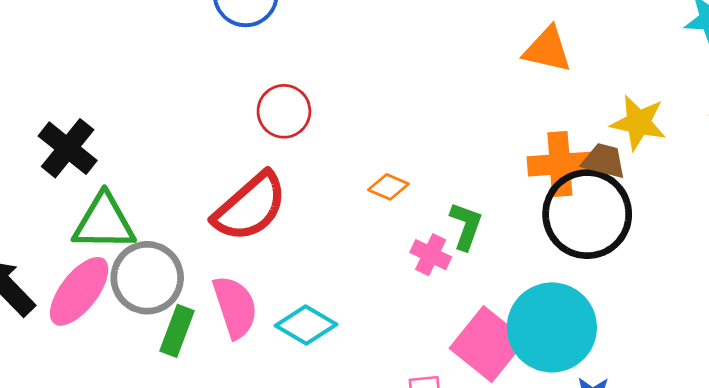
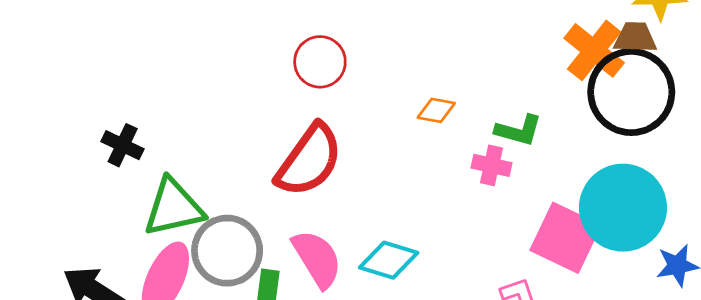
black cross: (68, 148) -> (123, 145), size x0.7
orange cross: (560, 164) -> (594, 50), turned -34
green L-shape: (466, 226) -> (519, 130), turned 99

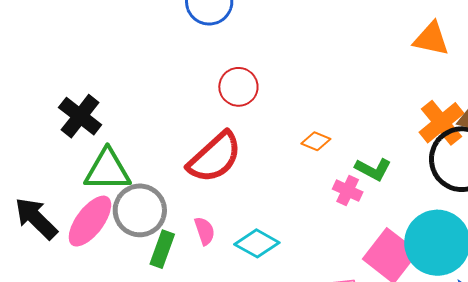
black cross: (123, 145) -> (80, 116), size x1.4
pink semicircle: (317, 259) -> (205, 231), size x0.6

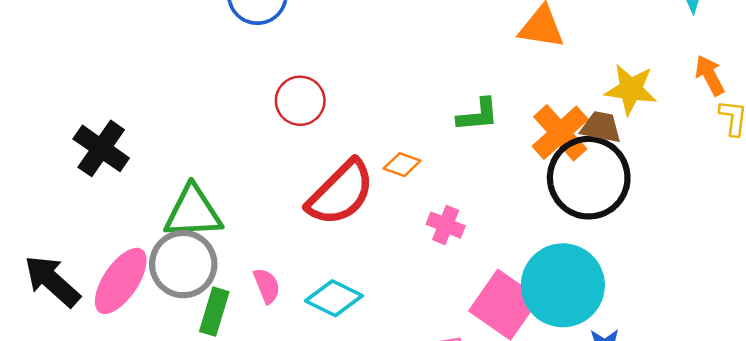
red semicircle: (215, 157) -> (341, 193), moved
green L-shape: (373, 169) -> (478, 115), moved, turned -30
green triangle: (107, 170) -> (193, 212), moved

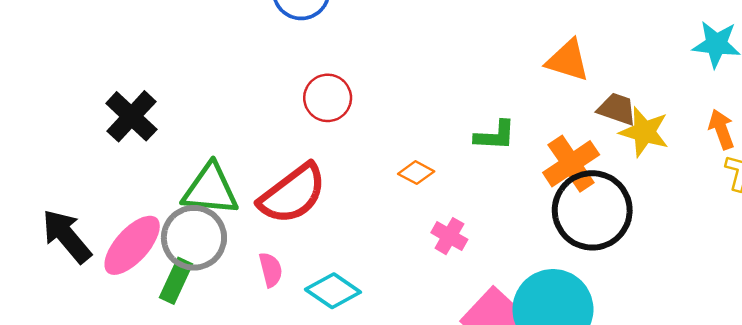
brown trapezoid: (601, 127) -> (617, 109), moved
red semicircle: (341, 193) -> (293, 194), moved
green rectangle: (214, 312) -> (176, 281), moved

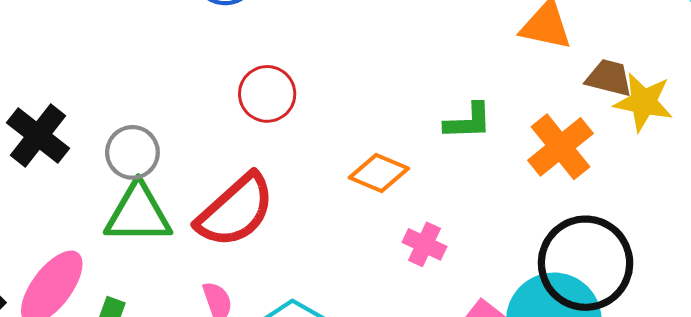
orange diamond: (416, 173) -> (379, 173), size x1.4
black circle: (592, 210) -> (586, 263), moved
gray circle: (194, 238) -> (132, 152), moved, size x0.7

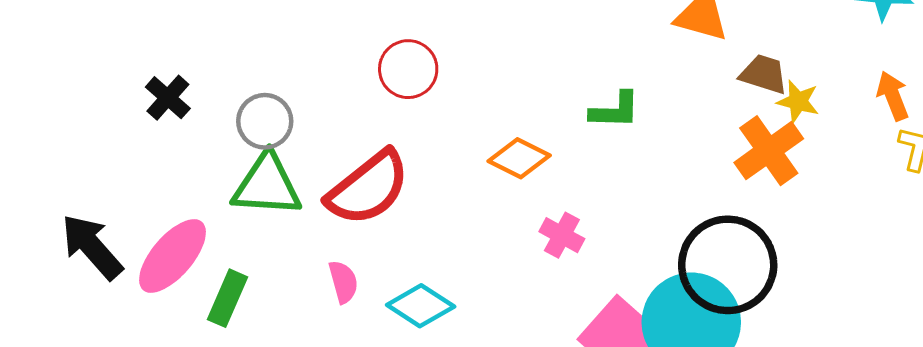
yellow star: (643, 102) -> (798, 101), size x0.7
black cross: (38, 135) -> (168, 98), size x0.7
orange cross: (561, 147) -> (769, 151), moved

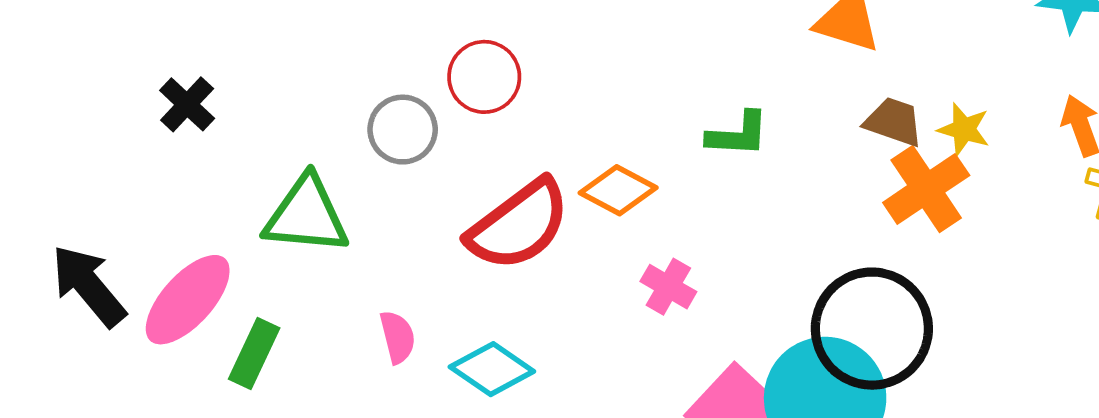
brown trapezoid: (764, 74) -> (894, 122), moved
gray circle: (265, 121) -> (403, 130), moved
red semicircle: (368, 188) -> (519, 225), moved

